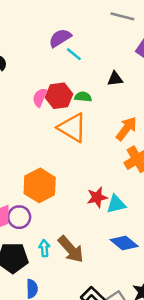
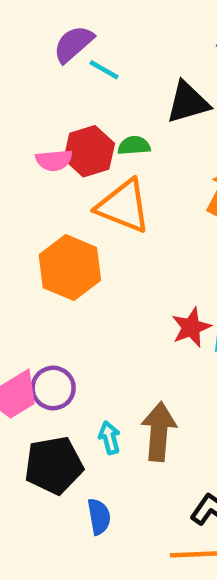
black triangle: (115, 79) -> (188, 102), size x1.5
pink semicircle: (40, 97) -> (54, 160), turned -108
orange hexagon: (40, 185) -> (70, 268), moved
brown arrow: (71, 249) -> (159, 432), turned -124

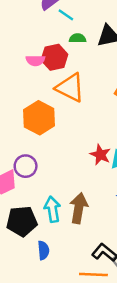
green semicircle: (134, 146) -> (78, 38), moved
red star: (191, 327) -> (100, 155), turned -30
purple circle: (53, 388) -> (26, 166), moved
cyan arrow: (110, 438) -> (52, 209), size x1.5

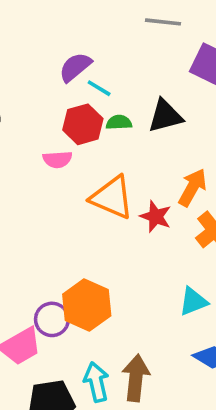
red hexagon: (54, 57) -> (83, 124), moved
orange hexagon: (39, 118) -> (87, 305), moved
red star: (100, 155) -> (156, 217), moved

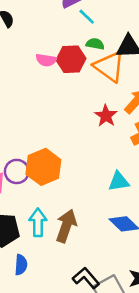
red hexagon: (83, 124) -> (71, 59), moved
orange triangle: (112, 197) -> (109, 67), moved

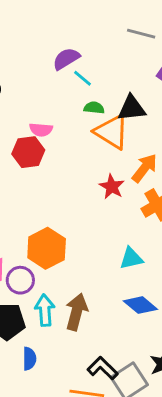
red hexagon: (71, 59) -> (28, 152), moved
purple circle: (17, 171) -> (20, 280), moved

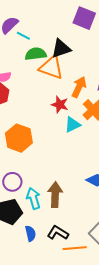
green semicircle: (94, 108) -> (36, 54), size x1.5
orange hexagon: (47, 248) -> (19, 138), moved
cyan triangle: (131, 258) -> (72, 125), moved
black L-shape: (103, 368) -> (58, 233), moved

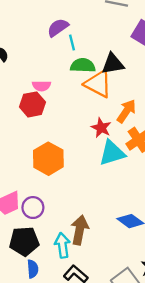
cyan line: (23, 36) -> (72, 42), turned 40
cyan triangle: (72, 125) -> (112, 153), size x1.4
cyan arrow: (34, 198) -> (62, 245), moved
blue semicircle: (30, 233) -> (33, 269), moved

